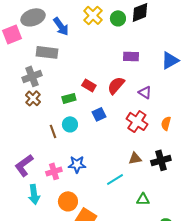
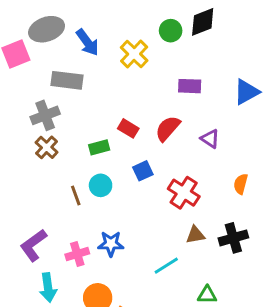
yellow cross: (93, 15) -> (134, 54), moved
red cross: (137, 121) -> (184, 193), moved

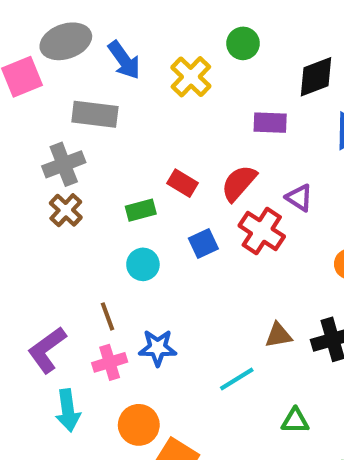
black diamond: (203, 22) -> (316, 77), moved
red cross: (184, 193) -> (262, 231), moved
brown line: (76, 196) -> (107, 316), moved

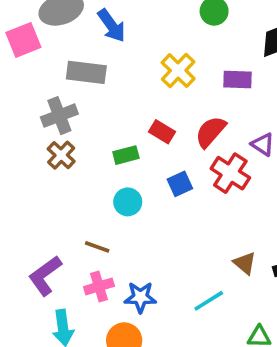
yellow cross: (191, 77) -> (178, 71), moved
brown line: (107, 316) -> (97, 247), turned -50
brown triangle: (278, 335) -> (245, 263), turned 50
blue star: (158, 348) -> (140, 297), moved

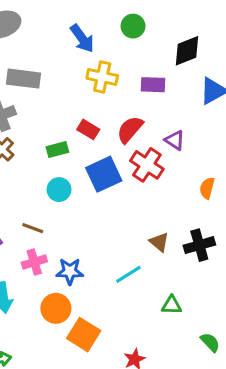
blue arrow: (112, 26) -> (82, 38), moved
yellow cross: (178, 71) -> (102, 77), turned -32
blue square: (180, 184) -> (104, 174), size x1.6

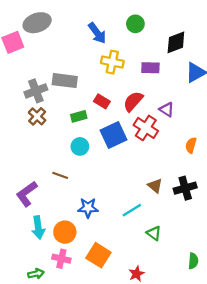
gray rectangle: (24, 79) -> (65, 81), moved
pink cross: (34, 262) -> (61, 259), moved, turned 30
green triangle: (172, 305) -> (154, 233), moved, turned 35
orange circle: (56, 308) -> (65, 232), moved
green semicircle: (210, 342) -> (193, 261), turned 49

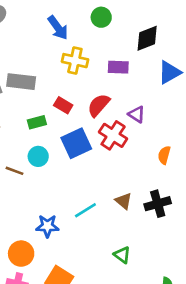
brown line: (60, 175) -> (15, 171), moved
cyan line: (132, 210) -> (85, 210), moved

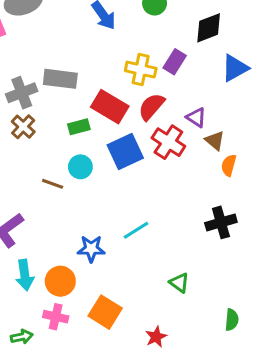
yellow cross: (75, 61) -> (141, 70), moved
purple rectangle: (118, 67) -> (175, 62), turned -60
red rectangle: (63, 105) -> (110, 107), size x1.6
brown triangle: (124, 201) -> (215, 141), moved

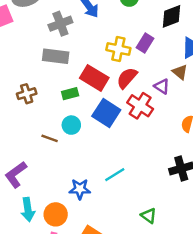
gray cross: (22, 93) -> (60, 24), moved
brown cross: (23, 127) -> (27, 94), turned 30
brown triangle: (215, 141) -> (180, 72), moved
blue square: (125, 151) -> (106, 113), turned -32

